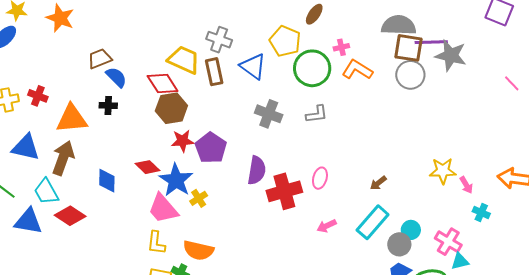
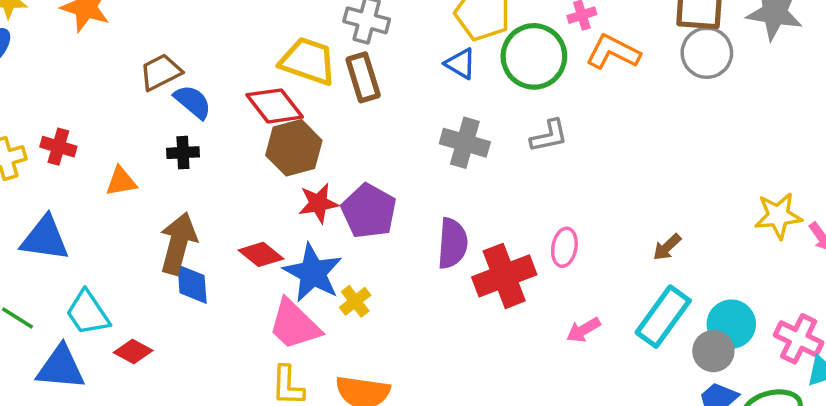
blue triangle: (253, 66) -> (460, 64), moved, size x0.7
orange triangle: (72, 119) -> (121, 181), size x0.6
brown arrow: (63, 158) -> (178, 243), moved
red diamond: (70, 216) -> (133, 352), size x0.7
cyan circle: (411, 230) -> (731, 324), size x1.4

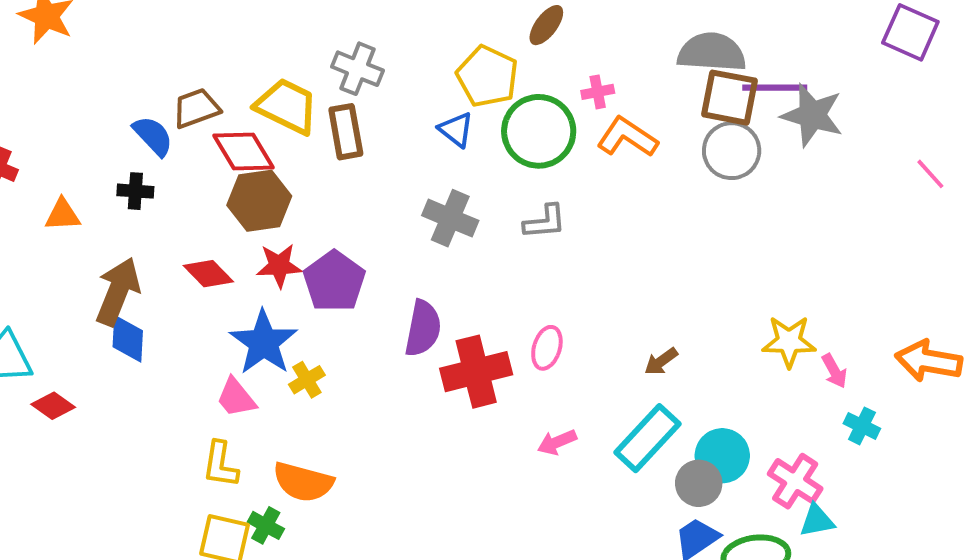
brown trapezoid: (161, 72) -> (196, 108), moved
red diamond: (261, 254) -> (208, 274), moved
pink trapezoid: (294, 325) -> (236, 398), size x0.7

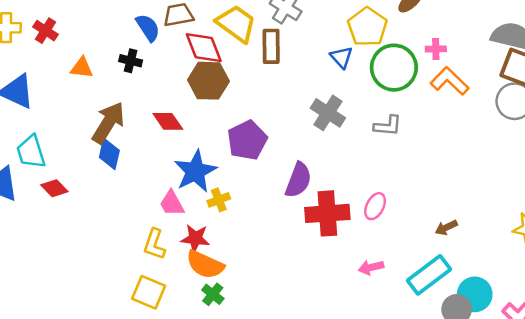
red star: (279, 266) -> (195, 238), moved
green cross: (266, 525) -> (213, 294), moved

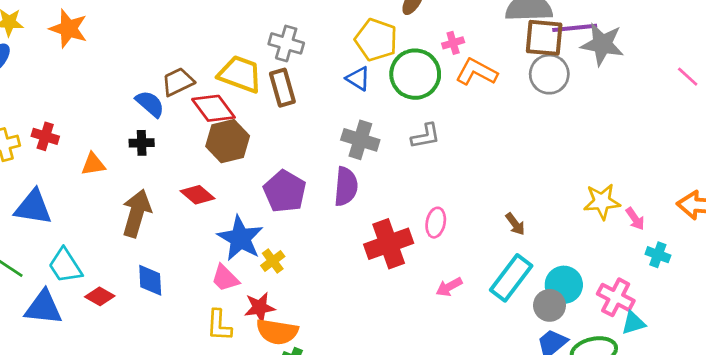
blue diamond: (109, 154) -> (150, 280), moved
purple semicircle: (298, 180) -> (346, 187), moved
brown arrow: (446, 228) -> (515, 224), turned -85

